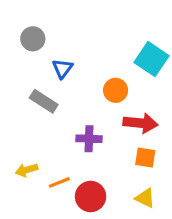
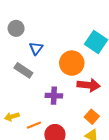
orange circle: (116, 90) -> (72, 63), size x1.5
orange square: (145, 157) -> (92, 117), moved, turned 32

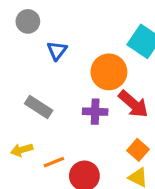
gray rectangle: (23, 70) -> (39, 107), moved
red arrow: (89, 85) -> (133, 104), turned 35
purple cross: (54, 96) -> (95, 112), moved

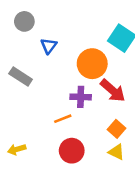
gray rectangle: (39, 107) -> (21, 76), moved
yellow arrow: (22, 150) -> (17, 149), moved
orange line: (54, 162) -> (63, 119), moved

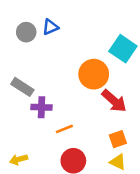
blue triangle: (49, 46) -> (50, 27), moved, turned 30
purple cross: (81, 97) -> (41, 107), moved
orange square: (116, 129) -> (118, 139), turned 30

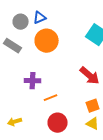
orange circle: (94, 74) -> (47, 41), moved
gray rectangle: (22, 87) -> (13, 46), moved

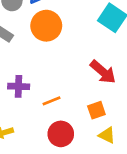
purple cross: (33, 81) -> (19, 86), moved
orange square: (93, 106) -> (96, 110), moved

